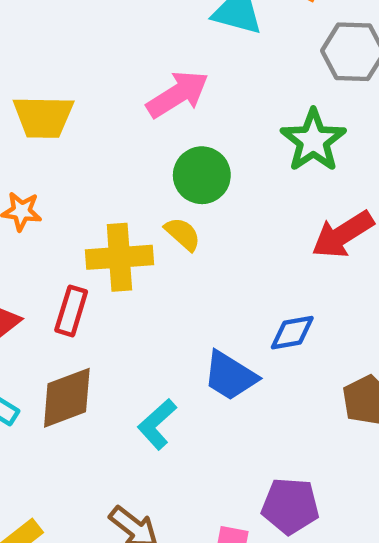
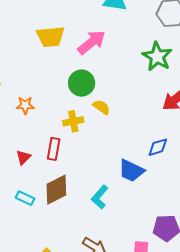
yellow trapezoid: (43, 117) -> (50, 37), moved
green circle: (202, 175) -> (82, 83), moved
yellow cross: (119, 257) -> (73, 121), size x0.7

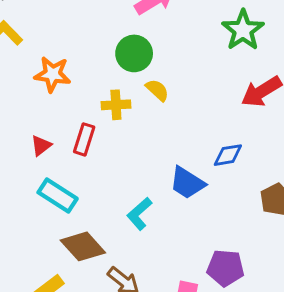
orange star: (25, 105) -> (53, 74), size x1.4
brown diamond: (56, 190) -> (83, 246), moved, turned 68
cyan rectangle: (25, 198) -> (58, 195), moved, size x1.5

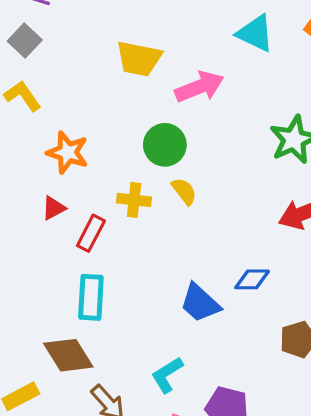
red triangle: (41, 146) -> (54, 208), moved
cyan rectangle: (58, 195) -> (91, 297), moved, turned 51
cyan L-shape: (139, 214) -> (167, 375), moved

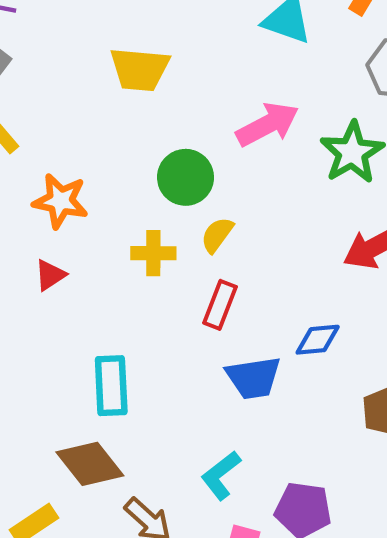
pink arrow: (199, 87) -> (268, 124), moved
yellow semicircle: (184, 191) -> (217, 235), turned -100
red rectangle: (91, 233) -> (220, 305), moved
blue trapezoid: (200, 303) -> (253, 378), turned -45

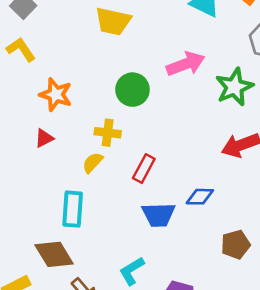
yellow semicircle: (217, 235) -> (93, 163), moved

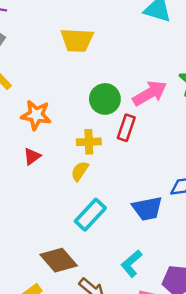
pink arrow: (186, 64) -> (150, 93), moved
red rectangle: (144, 169) -> (126, 128), moved
cyan rectangle: (73, 209) -> (90, 215), moved, turned 48

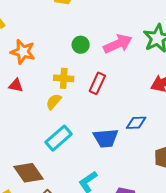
green circle: (105, 99) -> (81, 45), size x0.7
red rectangle: (126, 128) -> (97, 83), moved
red triangle: (32, 156) -> (16, 85), turned 42

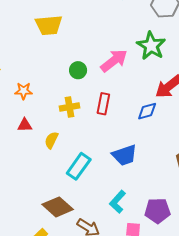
orange star: (23, 52) -> (24, 91), size x0.7
yellow semicircle: (54, 102) -> (51, 140), moved
blue diamond: (136, 123) -> (147, 111), moved

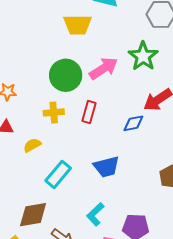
yellow trapezoid: (49, 25) -> (78, 25), moved
green circle: (78, 70) -> (66, 75), size x1.8
yellow semicircle: (51, 140) -> (32, 145), turned 30
brown diamond: (58, 207) -> (33, 215), turned -56

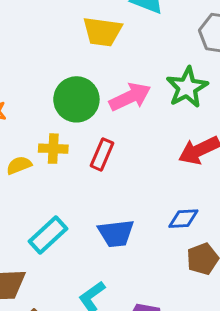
blue diamond: (133, 123) -> (183, 219), moved
yellow semicircle: (32, 145) -> (19, 165), moved

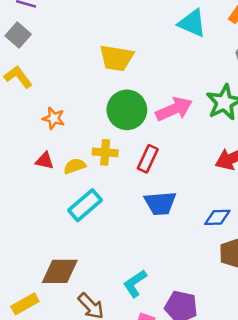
yellow trapezoid: (102, 32) -> (116, 58), moved
blue trapezoid: (116, 233) -> (160, 203), moved
cyan rectangle: (48, 235) -> (85, 205), moved

